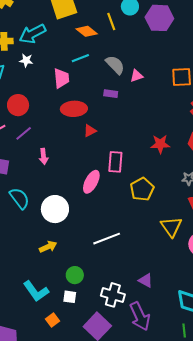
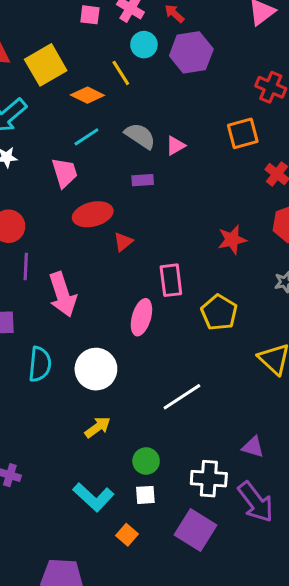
purple line: (24, 133) -> (26, 267), turned -36
pink arrow: (44, 156) -> (62, 294), size x1.8
cyan semicircle: (19, 198) -> (40, 364), turned 55

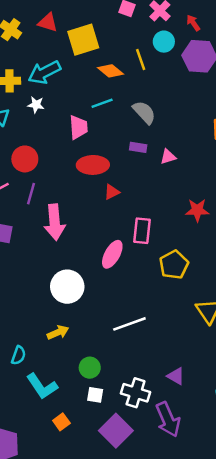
pink triangle: (176, 146) -> (168, 157), moved
cyan semicircle: (40, 364) -> (18, 355), moved, size x0.7
white square: (145, 495) -> (95, 395), moved

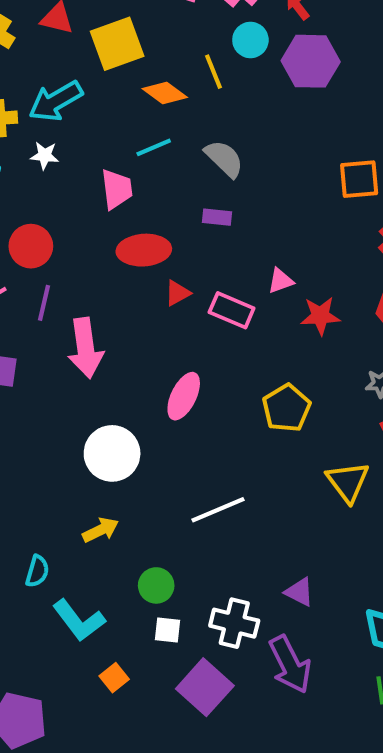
pink triangle: (168, 157) -> (281, 281), moved
pink rectangle: (142, 231) -> (232, 310), moved, turned -70

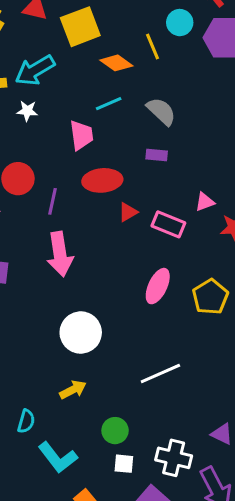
purple line: (44, 303) -> (53, 201), moved
pink ellipse: (184, 396) -> (158, 286), moved

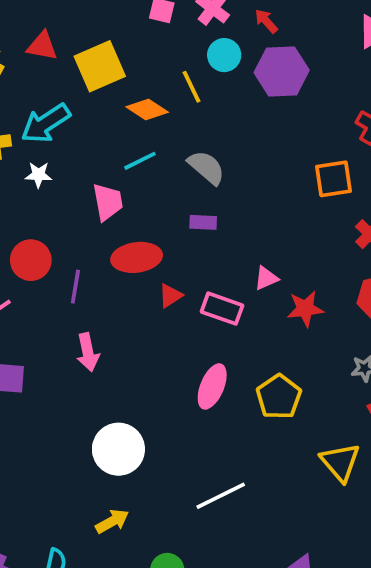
pink arrow: (60, 254) -> (88, 352), size x0.7

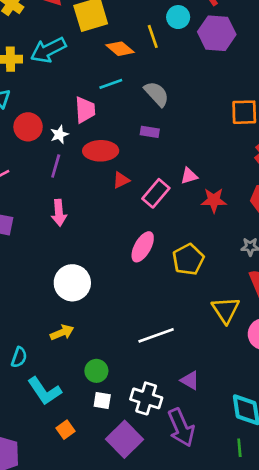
white star: (38, 175) -> (59, 134), moved, turned -30
red circle: (31, 260) -> (28, 127), moved
pink rectangle: (222, 309) -> (156, 193), turned -76
white line: (221, 496) -> (156, 335), moved

